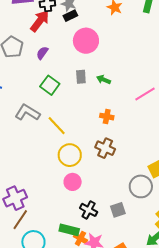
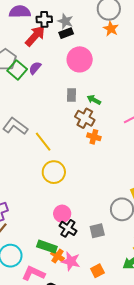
green square: (50, 85) -> (17, 70), moved
brown cross: (105, 148) -> (85, 118), moved
pink circle: (73, 182) -> (62, 214), moved

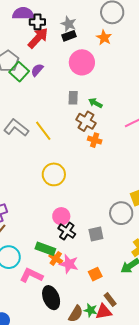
black cross: (44, 19) -> (37, 22), moved
orange star: (111, 29) -> (104, 38), moved
yellow line: (43, 142) -> (43, 131), moved

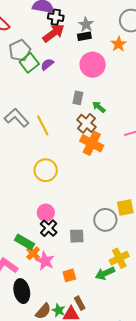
orange cross: (95, 140) -> (92, 143), size x1.6

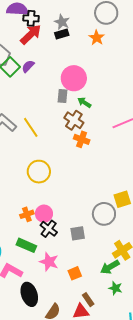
pink circle: (93, 65) -> (74, 78), moved
orange cross: (92, 143) -> (82, 139), size x0.7
orange cross: (33, 253) -> (27, 214), moved, turned 32
green star: (58, 310) -> (115, 288), moved

